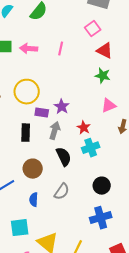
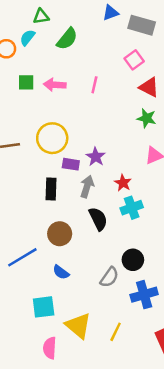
black circle: (102, 186) -> (133, 260), moved
gray semicircle: (62, 192) -> (109, 277), moved
blue semicircle: (34, 200) -> (61, 272), turned -56

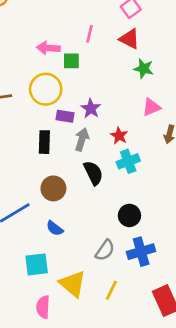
green square: (26, 82) -> (71, 61), moved
pink arrow: (55, 85) -> (48, 48), moved
red triangle: (149, 87) -> (129, 39), moved
gray semicircle: (109, 277) -> (105, 250), moved

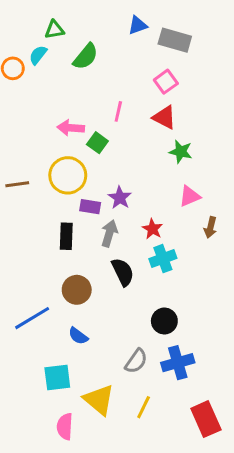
green square: (71, 61) -> (97, 143), turned 36

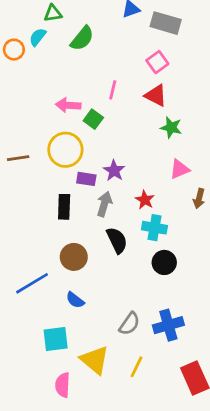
cyan cross: (163, 259) -> (154, 228), turned 30
black circle: (164, 321) -> (164, 262), moved

